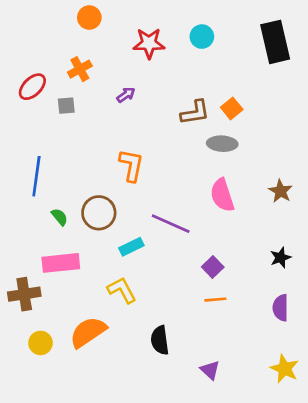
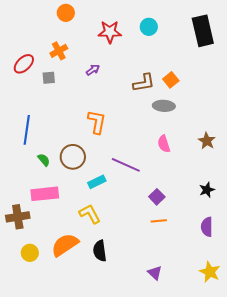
pink semicircle: (222, 195) -> (164, 144), size x0.7
black semicircle: (160, 340) -> (100, 251), moved

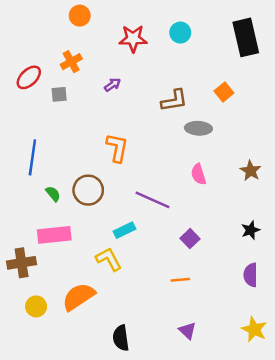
orange square: (171, 80) -> (224, 92), moved
cyan rectangle: (97, 182) -> (125, 230), moved
orange line: (159, 221) -> (180, 280), moved
black semicircle: (100, 251) -> (121, 338), moved

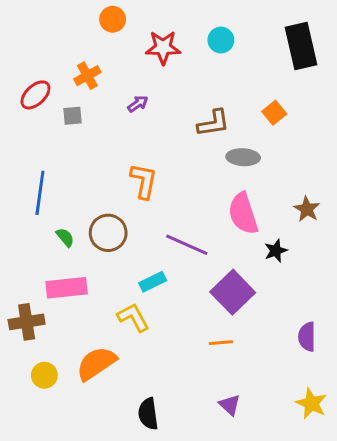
orange circle: (80, 16) -> (113, 19), moved
pink semicircle: (198, 174) -> (243, 214), size x1.6
black star: (251, 230) -> (276, 251), moved
purple square: (190, 239) -> (233, 292), size x1.8

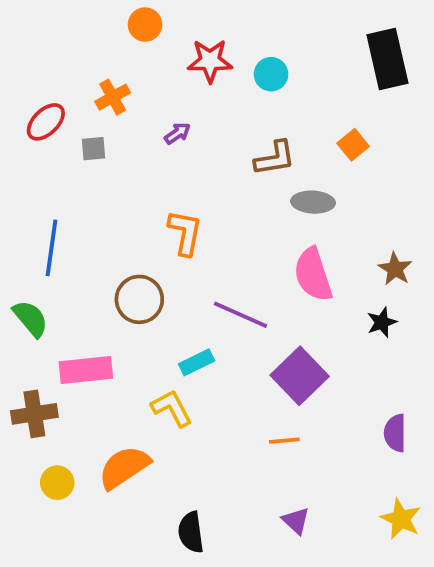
cyan circle: (221, 40) -> (271, 74), moved
green semicircle: (65, 237) -> (31, 318), moved, size x1.5
black star: (276, 251) -> (382, 322), moved

